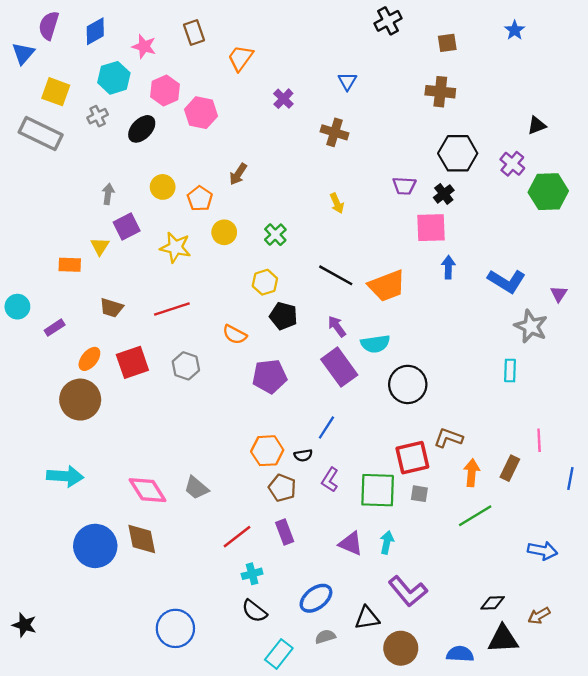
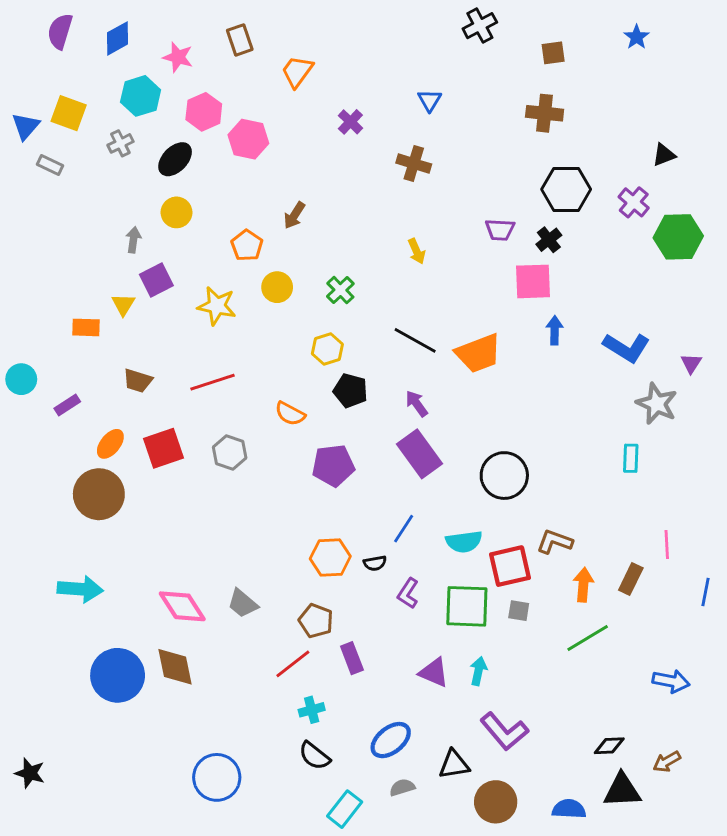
blue triangle: (23, 53) -> (26, 126), moved
gray rectangle: (41, 134) -> (50, 165), size x0.5
yellow circle: (163, 187) -> (176, 212), moved
cyan semicircle: (375, 344) -> (464, 542), moved
brown pentagon: (282, 488) -> (316, 621), moved

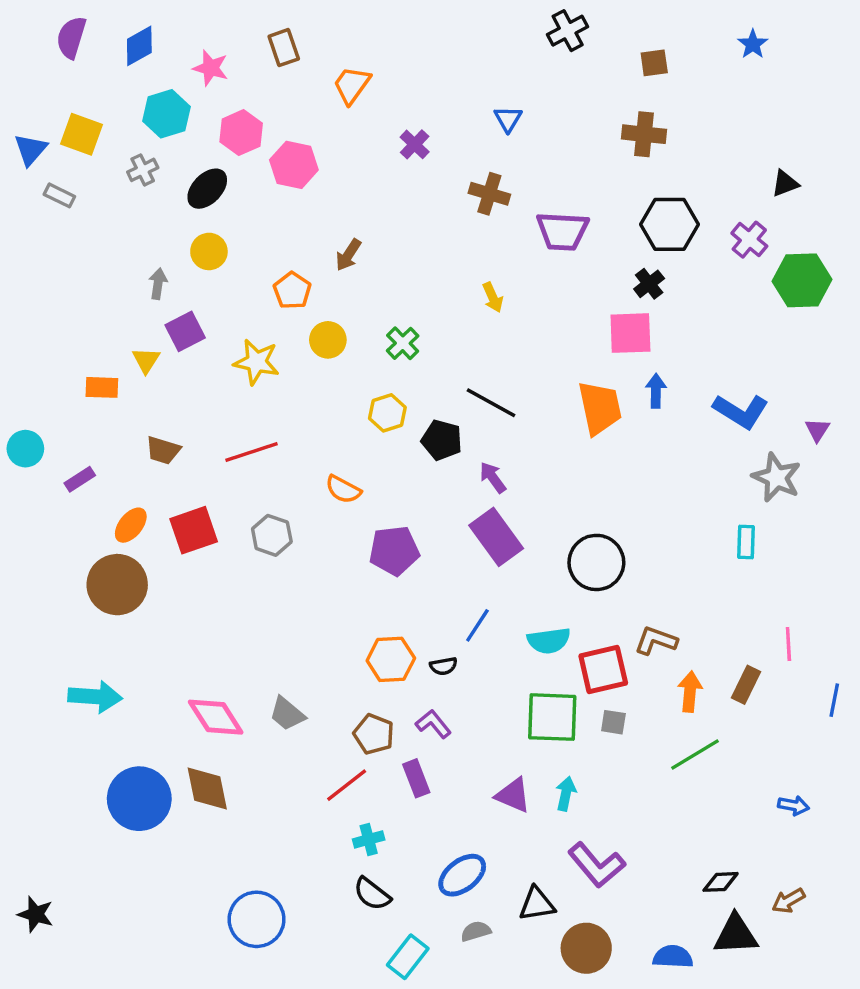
purple trapezoid: (500, 230) -> (562, 231), moved, size x1.5
orange trapezoid: (478, 353) -> (600, 408), moved, turned -81
black pentagon: (350, 391) -> (442, 440), moved
purple L-shape: (408, 593) -> (433, 724), moved, turned 108
blue arrow: (671, 681) -> (794, 805), size x0.7

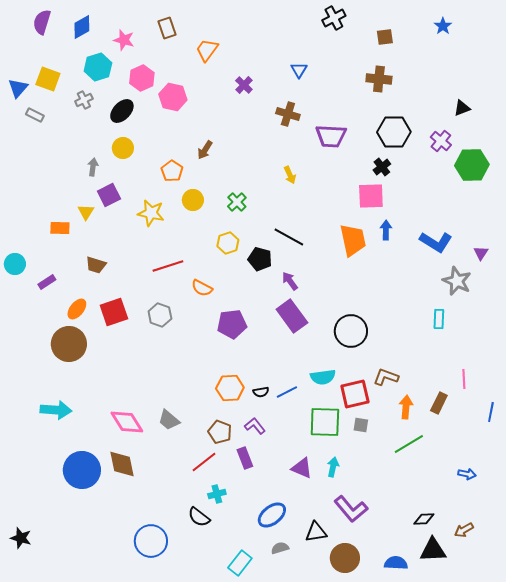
red line: (251, 452) -> (168, 266), moved
blue line: (477, 625) -> (287, 392), moved, turned 30
black semicircle: (372, 894) -> (199, 517), moved

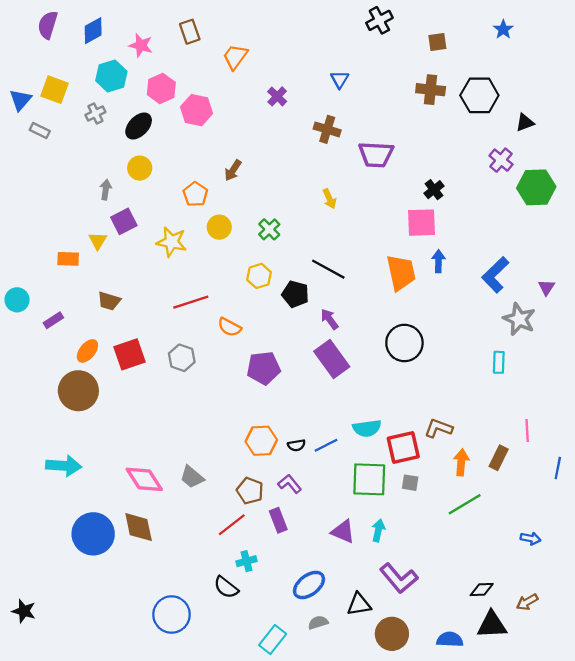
black hexagon: (394, 132) -> (479, 95), moved
blue L-shape: (436, 242) -> (495, 275), turned 104
black circle: (351, 331) -> (404, 343), moved

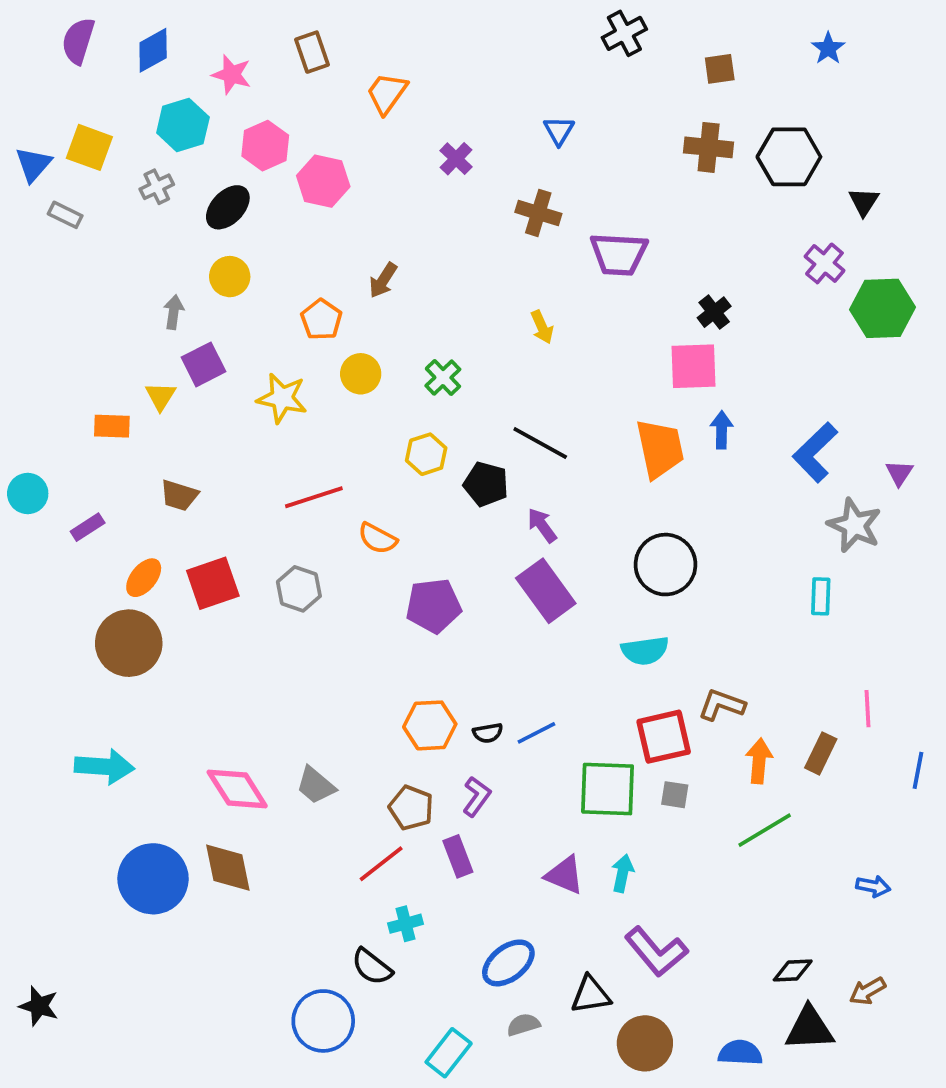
black triangle: (525, 123) -> (864, 202), turned -36
cyan semicircle: (367, 428) -> (645, 651), moved
purple L-shape: (290, 484) -> (477, 797), turned 75
blue circle: (172, 615) -> (323, 1021), moved

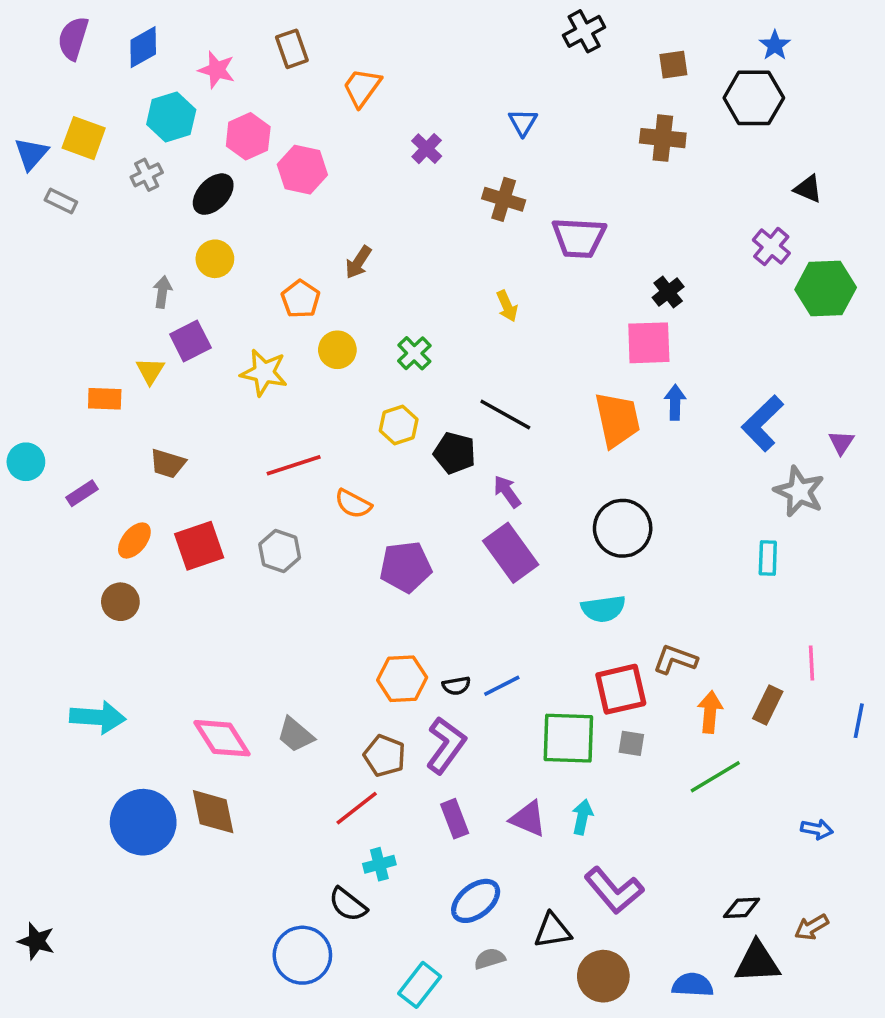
black hexagon: (789, 157) -> (754, 98), moved
black triangle: (864, 202) -> (808, 189), turned -40
brown circle: (129, 643) -> (120, 602), size x0.6
purple L-shape: (477, 797) -> (446, 745), size x1.5
purple rectangle: (458, 856) -> (455, 819), moved

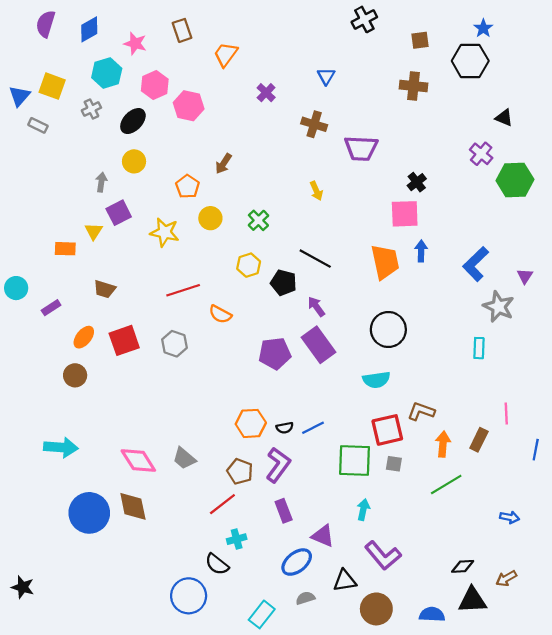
purple pentagon: (406, 567) -> (275, 354), moved
purple triangle: (528, 819) -> (323, 536), moved

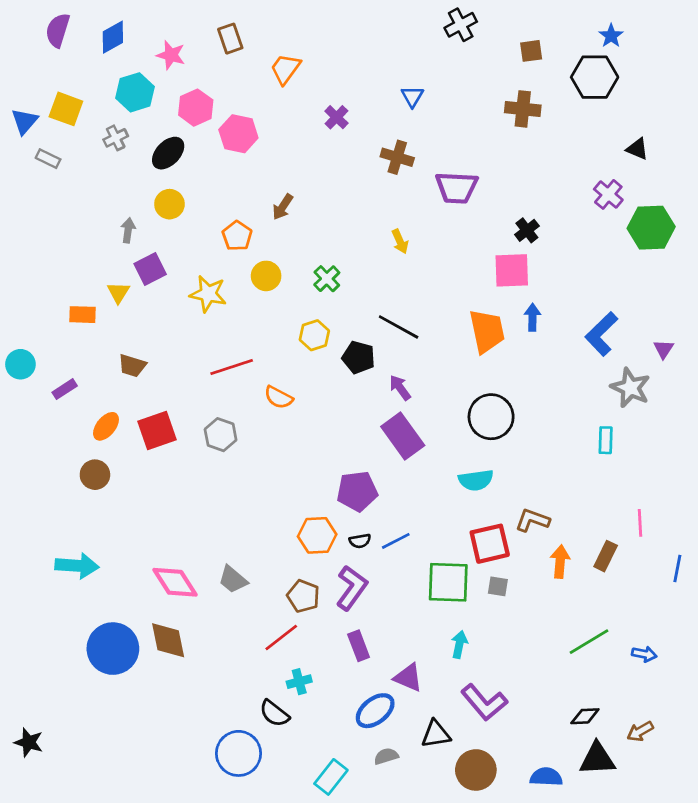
purple pentagon: (275, 354) -> (357, 491), moved
green line: (446, 485) -> (589, 642), moved

